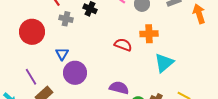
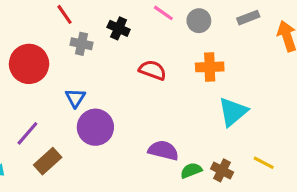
red semicircle: (123, 45) -> (153, 70), moved
purple line: (31, 77) -> (27, 133), turned 72

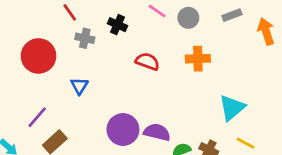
cyan triangle: (233, 112) -> (232, 108), moved
purple circle: (95, 127) -> (123, 130), moved

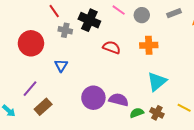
black cross: (118, 25) -> (89, 20), size x1.5
cyan triangle: (232, 108) -> (157, 82), moved

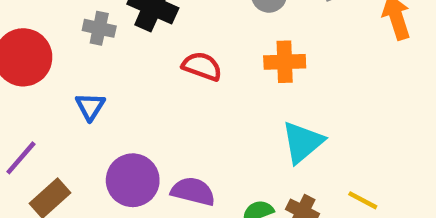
purple circle: (93, 98) -> (133, 180), moved
purple semicircle: (119, 100) -> (193, 191), moved

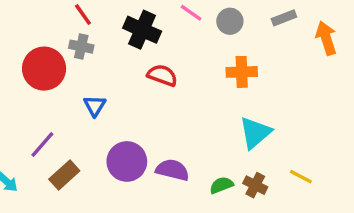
gray cross: (99, 28) -> (81, 47), moved
red semicircle: (202, 66) -> (162, 75), moved

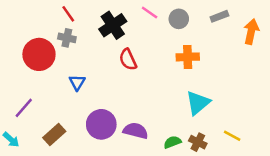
black cross: (142, 30) -> (113, 25), turned 32
orange arrow: (326, 38) -> (251, 32), turned 30
red semicircle: (162, 75) -> (128, 60), turned -135
purple line: (42, 145) -> (24, 108), moved

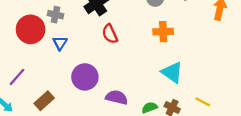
blue triangle: (77, 82) -> (60, 43), moved
cyan triangle: (198, 103) -> (172, 72), turned -45
purple circle: (101, 124) -> (85, 77), moved

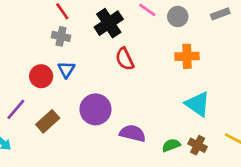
red circle: (31, 29) -> (41, 76), moved, size x0.7
brown rectangle: (44, 101) -> (48, 121), moved

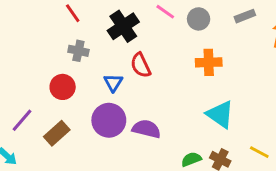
gray cross: (61, 36) -> (78, 51), moved
blue triangle: (66, 70) -> (113, 83), moved
red circle: (41, 76) -> (63, 87), moved
purple semicircle: (133, 133) -> (146, 129), moved

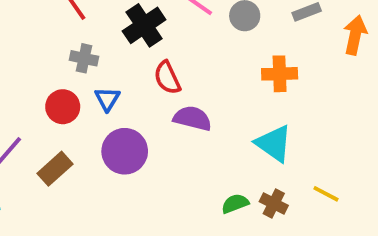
orange cross: (209, 62) -> (280, 74), moved
blue triangle: (113, 83) -> (107, 99), moved
purple semicircle: (146, 129) -> (192, 118), moved

